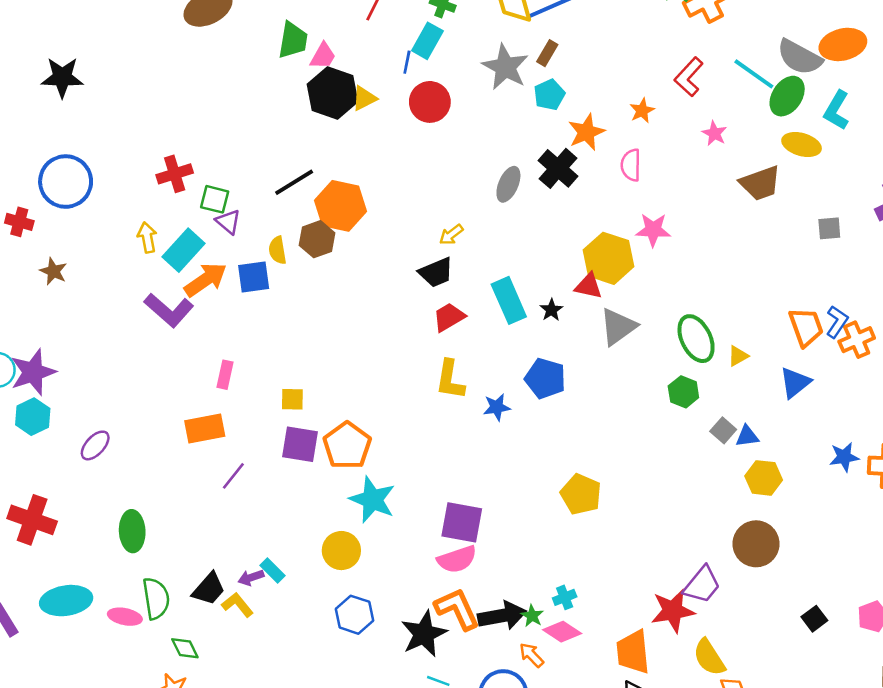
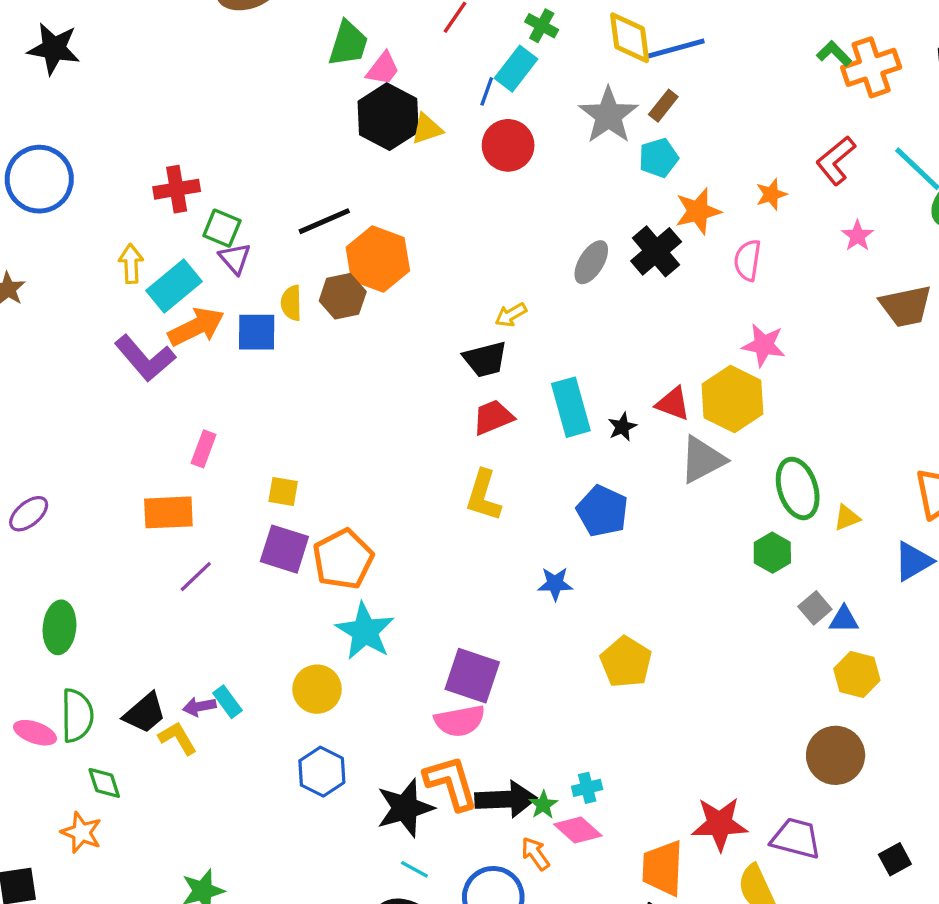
yellow hexagon: (609, 258) -> (732, 399), moved
blue star: (497, 407) -> (555, 584), moved
purple trapezoid: (702, 585) -> (796, 838), moved, turned -123

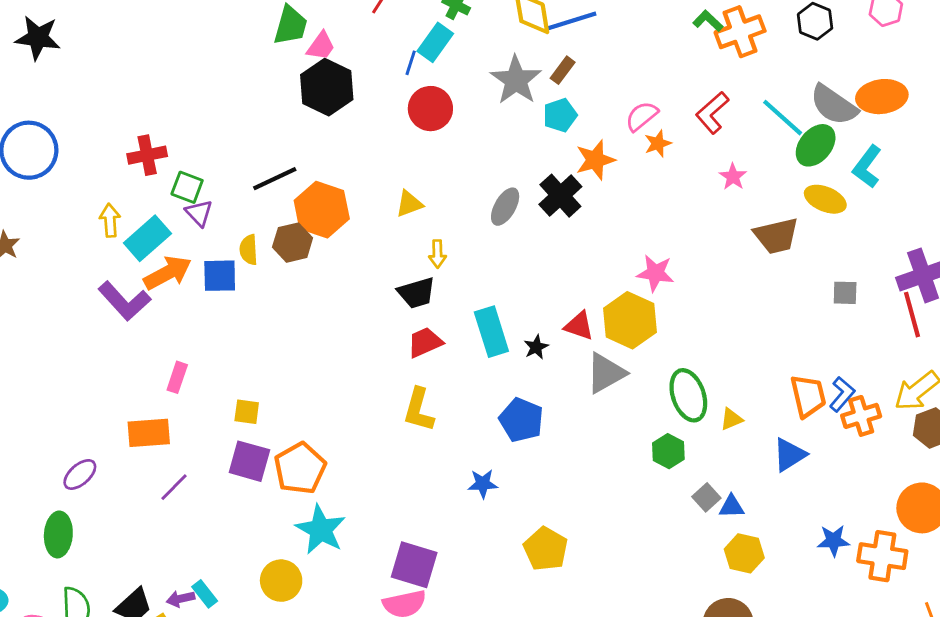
yellow triangle: (427, 129) -> (409, 204), moved
pink semicircle: (748, 260) -> (642, 116), moved, turned 44
yellow arrow: (511, 315) -> (437, 254), turned -60
purple ellipse: (29, 514) -> (80, 474), moved

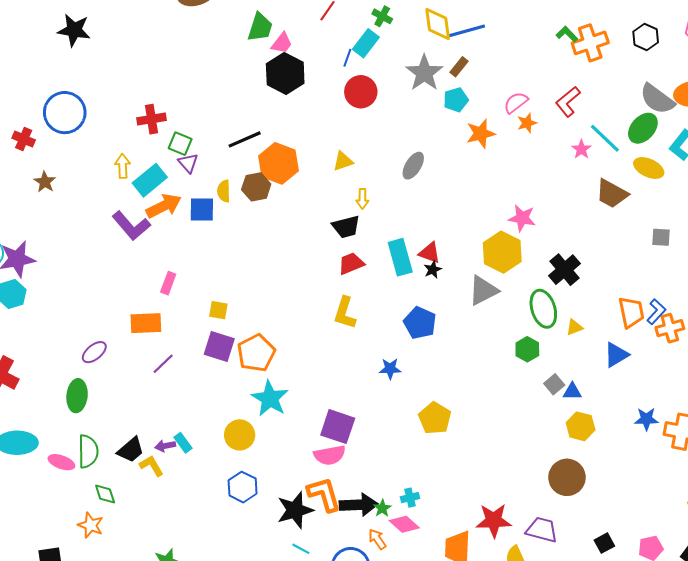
cyan line: (783, 118) -> (605, 138), moved
black cross: (560, 196) -> (564, 270), moved
brown trapezoid: (776, 236) -> (612, 194), turned 40
red triangle: (579, 326) -> (430, 253), moved

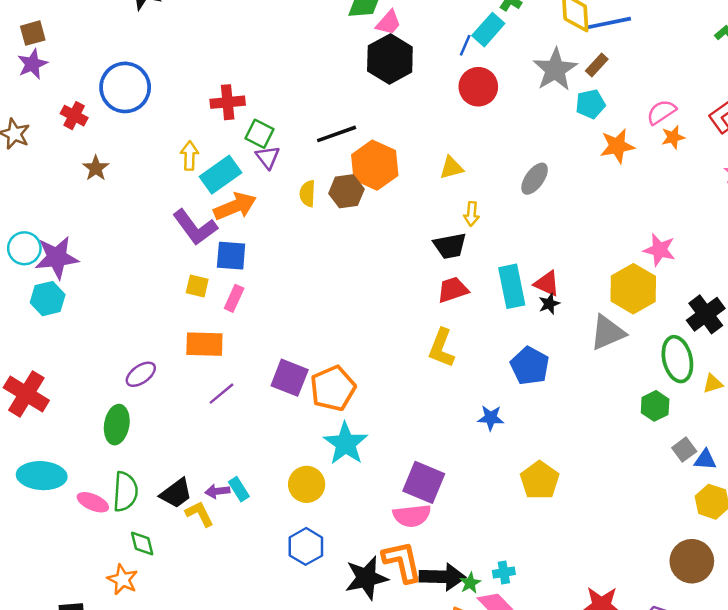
blue square: (202, 209) -> (231, 256), moved
yellow square: (218, 310) -> (197, 286), moved

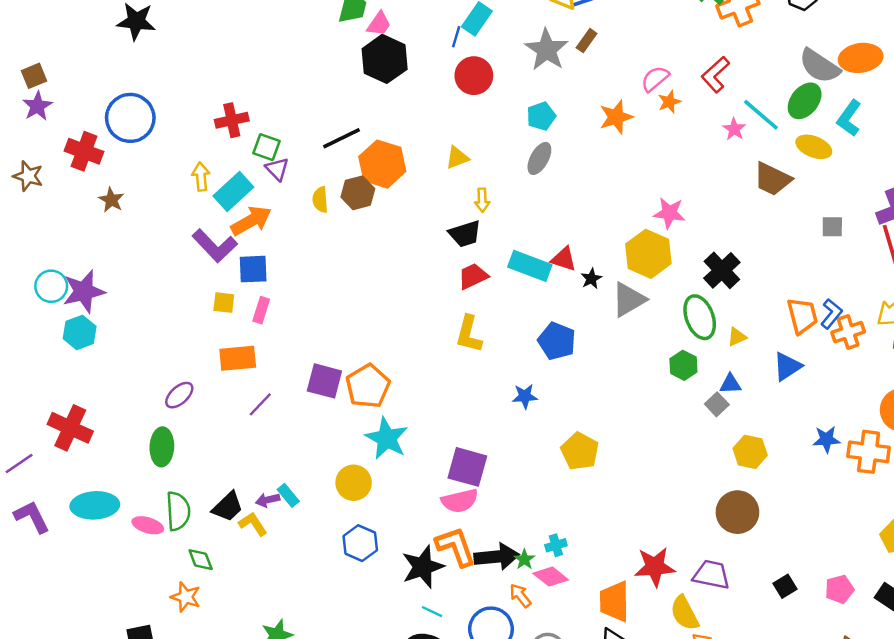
cyan pentagon: (590, 104) -> (541, 116), moved
red cross: (74, 116) -> (84, 151), size x1.4
cyan rectangle: (512, 286) -> (530, 266), turned -51
black star: (549, 304) -> (591, 279), moved
blue triangle: (705, 460) -> (730, 384), moved

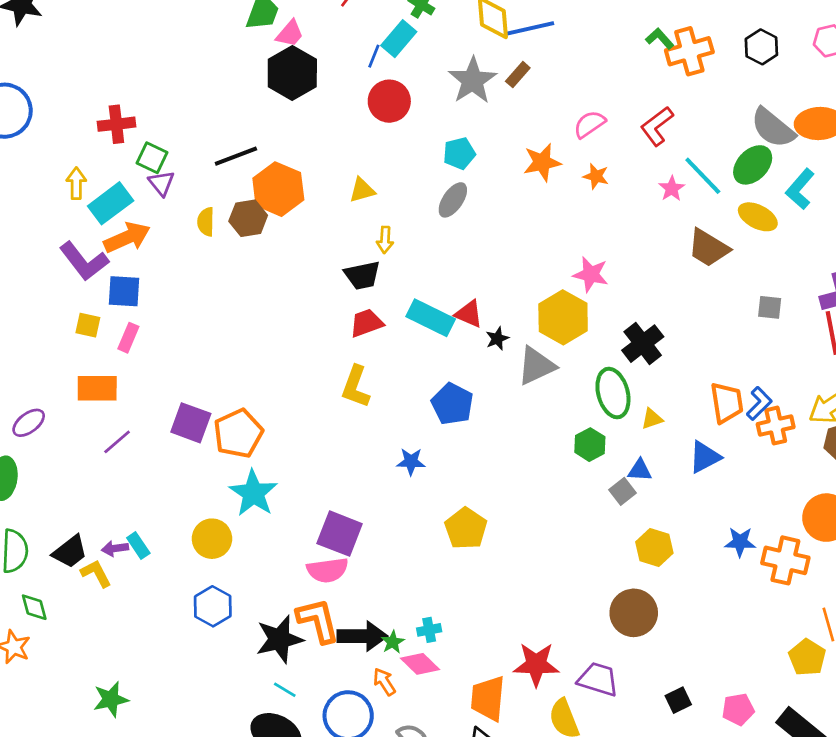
orange star: (669, 102) -> (596, 176), moved, turned 30

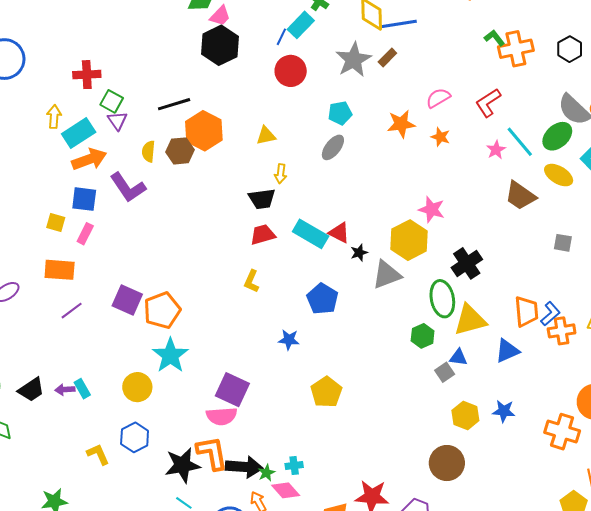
purple L-shape: (84, 261) -> (128, 187), moved
yellow L-shape: (356, 387) -> (251, 281), size x0.7
yellow triangle: (652, 419) -> (470, 320), size x2.0
blue star: (740, 542) -> (504, 411), moved
yellow L-shape: (96, 573) -> (98, 454), moved

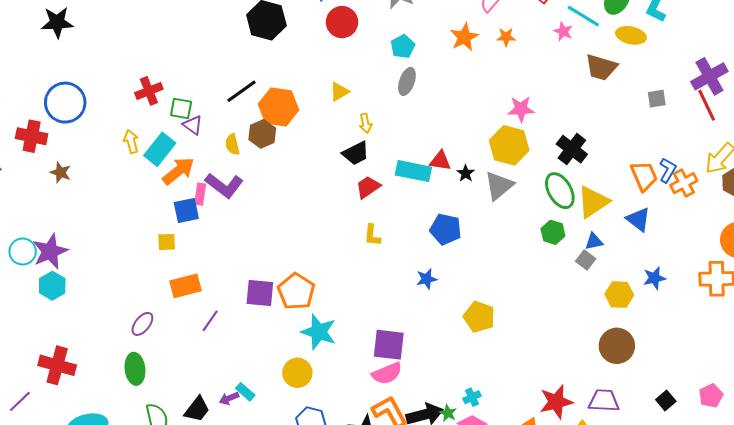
pink rectangle: (85, 234) -> (200, 194), moved
blue triangle: (507, 351) -> (638, 219), turned -40

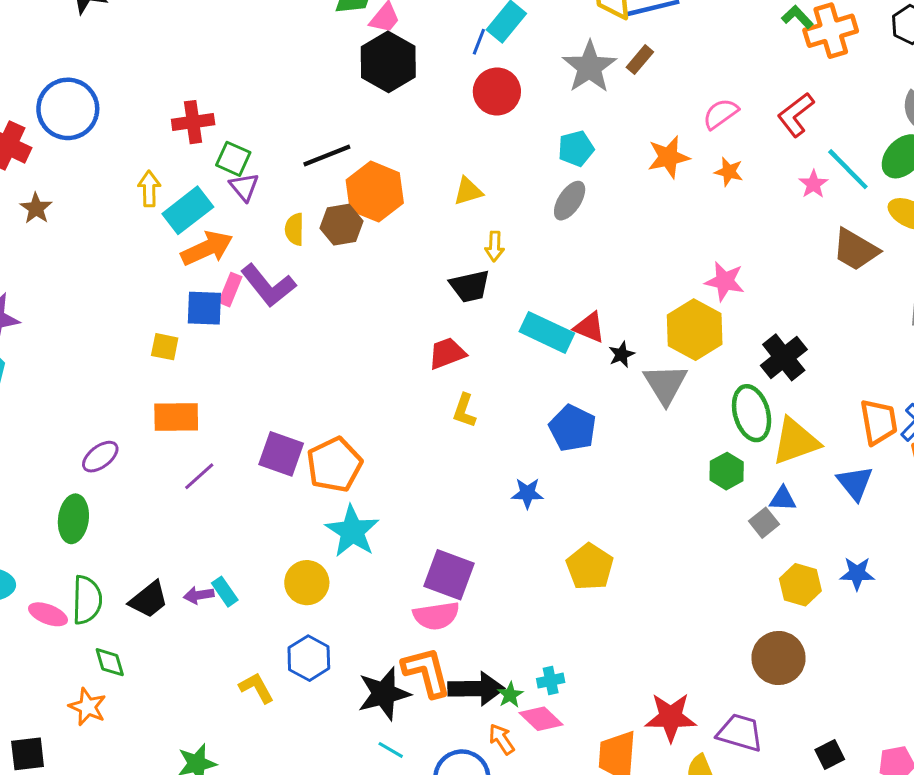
gray triangle: (499, 186) -> (665, 384), turned -36
red trapezoid: (368, 187) -> (447, 353), moved

